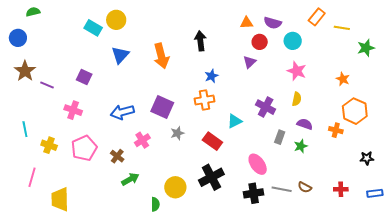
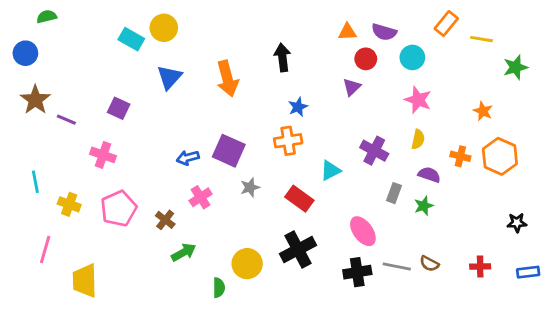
blue arrow: (122, 112) -> (188, 158), moved, size x0.7
orange cross: (336, 130) -> (460, 156), moved

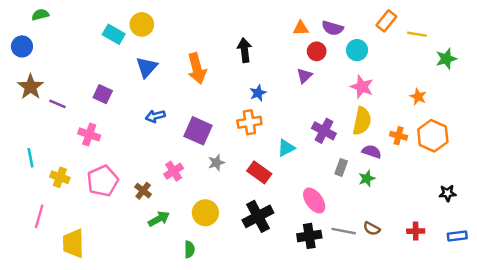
yellow semicircle: (418, 139) -> (362, 121), size x1.6
blue arrow: (188, 158) -> (155, 116), moved
yellow circle: (247, 264) -> (205, 213), moved

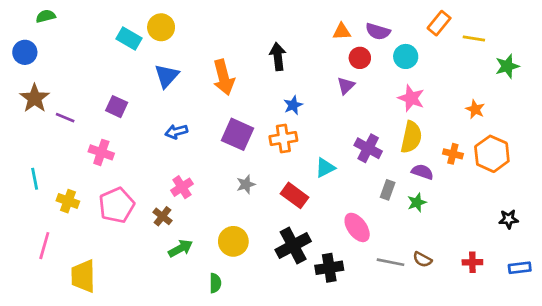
purple square: (198, 131) -> (238, 134), moved
pink cross: (174, 171) -> (182, 187), moved
black cross: (309, 236) -> (329, 268), moved

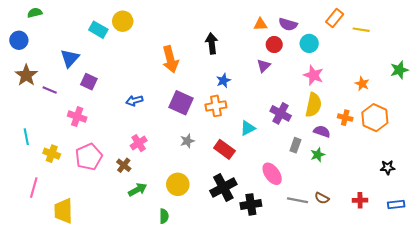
green star: (507, 66) -> (399, 70), moved
blue triangle: (167, 76) -> (70, 58), moved

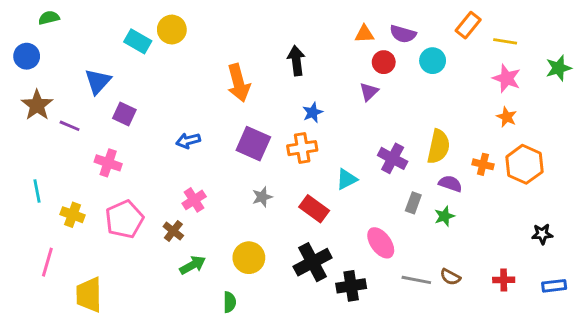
green star: (399, 70) -> (558, 68), moved
pink star: (313, 75) -> (507, 78), moved

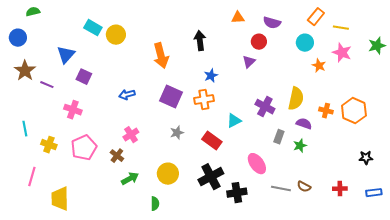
yellow circle: (172, 30) -> (116, 35), moved
orange triangle: (364, 34) -> (238, 18), moved
cyan circle: (433, 61) -> (305, 43), moved
orange star: (507, 117) -> (319, 66), moved

